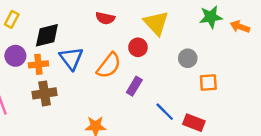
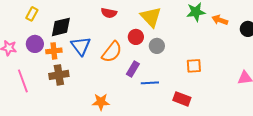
gray circle: (188, 58) -> (157, 46), moved
blue line: (165, 112) -> (150, 83), moved, turned -48

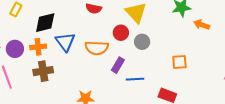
orange arrow: (220, 20) -> (202, 25), moved
purple circle: (35, 44) -> (15, 49), moved
orange semicircle: (112, 52) -> (97, 48), turned 55

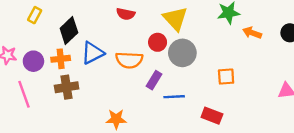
black diamond: (45, 23) -> (69, 30), turned -30
blue triangle: (65, 42) -> (93, 53), turned 40
gray circle: (142, 42) -> (182, 53), size x1.5

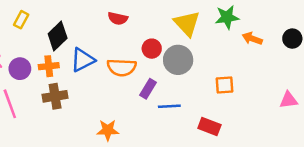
yellow triangle: (175, 19) -> (187, 23), moved

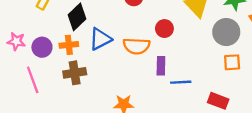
gray circle: (178, 60) -> (226, 32), moved
purple rectangle: (148, 89) -> (161, 66), turned -30

